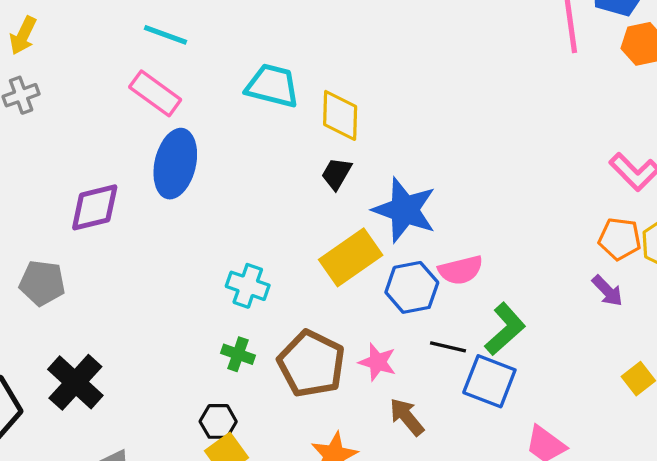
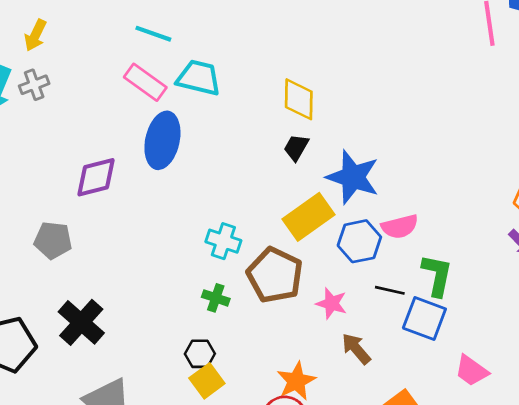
cyan trapezoid: (272, 86) -> (199, 78), moved
green L-shape: (505, 329) -> (437, 275), turned -36
brown pentagon: (311, 364) -> (275, 275), moved

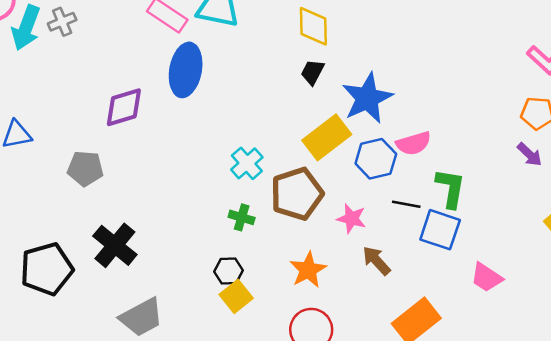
blue star: (353, 177) -> (367, 98), turned 30
cyan cross: (223, 241) -> (247, 163), turned 32
brown pentagon: (275, 275) -> (297, 194), turned 30
orange star: (296, 381) -> (308, 270), moved

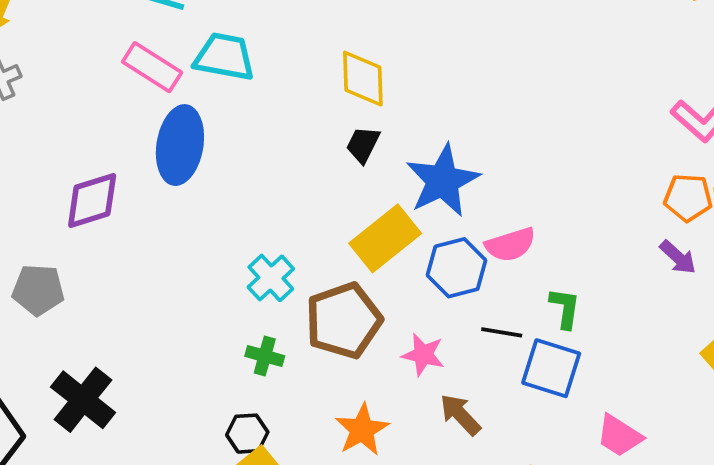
green L-shape: (450, 188) -> (565, 308), size x0.7

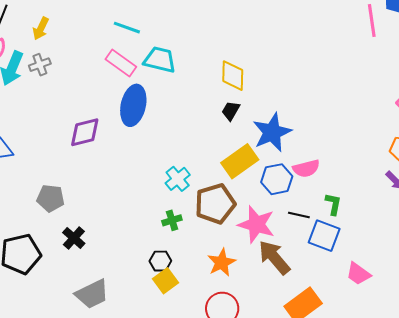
gray pentagon: (38, 290) -> (51, 198), moved
pink star: (423, 355) -> (256, 224), size x1.6
green cross: (265, 356) -> (172, 220), turned -36
black cross: (83, 400) -> (74, 238), size x0.7
brown arrow: (460, 415) -> (274, 257), size x1.5

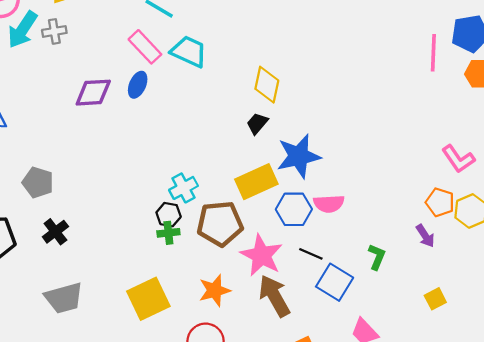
blue ellipse: (133, 105) -> (138, 85), moved, size x0.6
purple diamond: (85, 132) -> (93, 93), moved
green L-shape: (333, 204) -> (377, 257), moved
black hexagon: (160, 261) -> (169, 215), moved
yellow square: (165, 281) -> (148, 299), size x1.5

